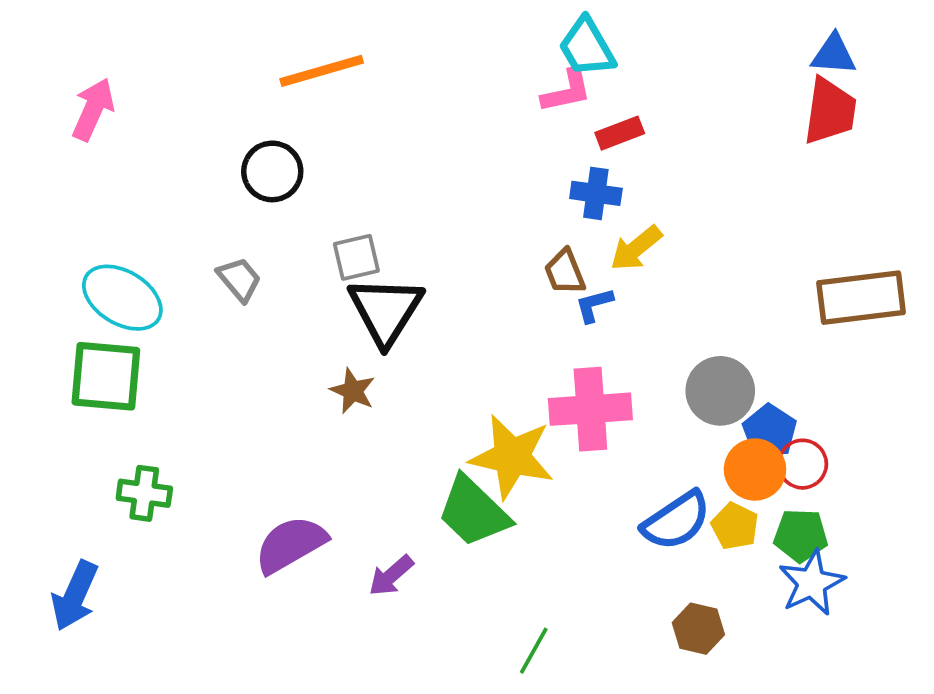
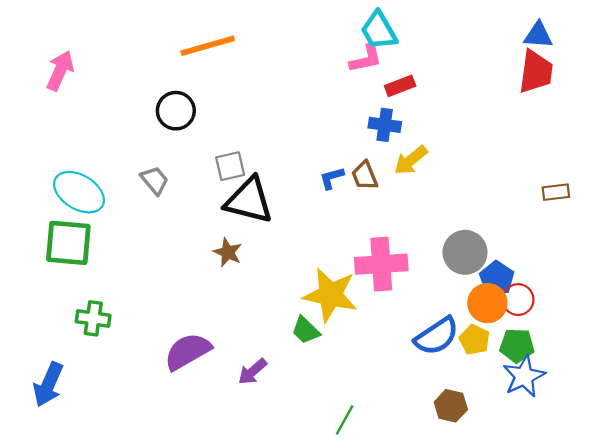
brown rectangle: (861, 298) -> (556, 192), size x0.5
blue L-shape: (594, 305) -> (332, 178), moved
black triangle: (386, 310) -> (249, 200), turned -48
green trapezoid: (473, 512) -> (306, 330), size x0.6

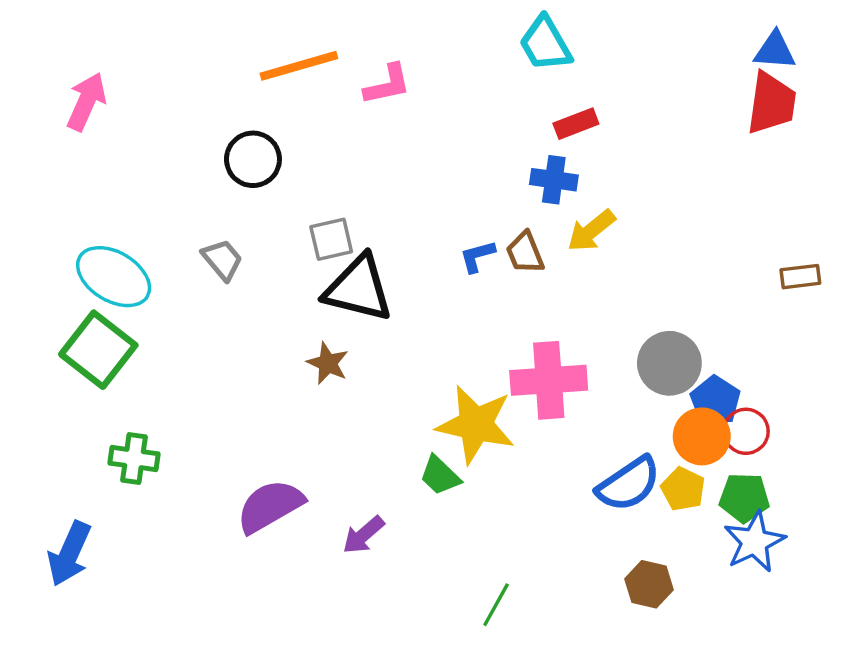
pink L-shape: (366, 59) -> (387, 85), moved
green square: (68, 243) -> (98, 350), turned 33

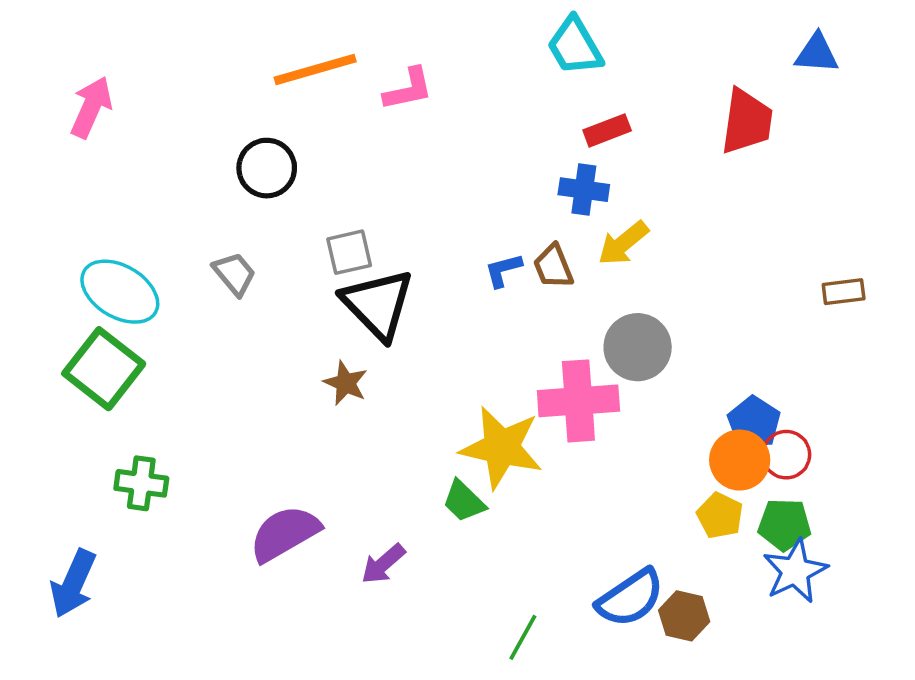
red trapezoid: (771, 103) -> (747, 121), moved
black triangle: (358, 289) -> (378, 304), turned 32
gray circle: (669, 363) -> (638, 347), moved
blue semicircle: (629, 484) -> (630, 598), moved

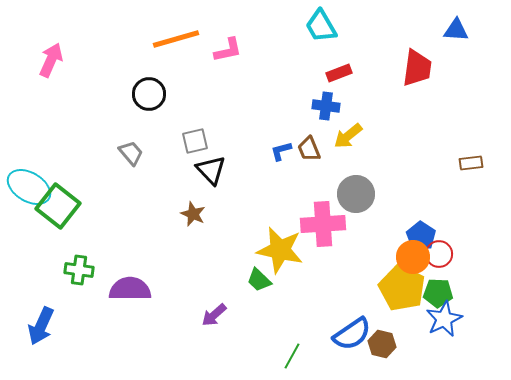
cyan ellipse: (120, 292) -> (29, 187), moved
black triangle: (378, 304) -> (211, 170), size x0.7
yellow pentagon: (720, 516) -> (402, 288), size x1.8
purple semicircle: (285, 533) -> (130, 289), moved, turned 30

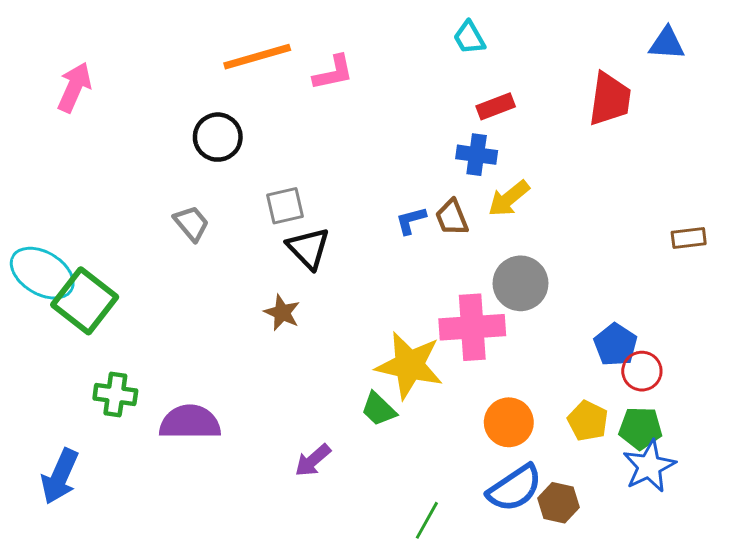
cyan trapezoid: (321, 26) -> (469, 38), size x0.7
orange circle: (413, 257) -> (509, 422), moved
yellow pentagon: (402, 288) -> (588, 421), size x0.6

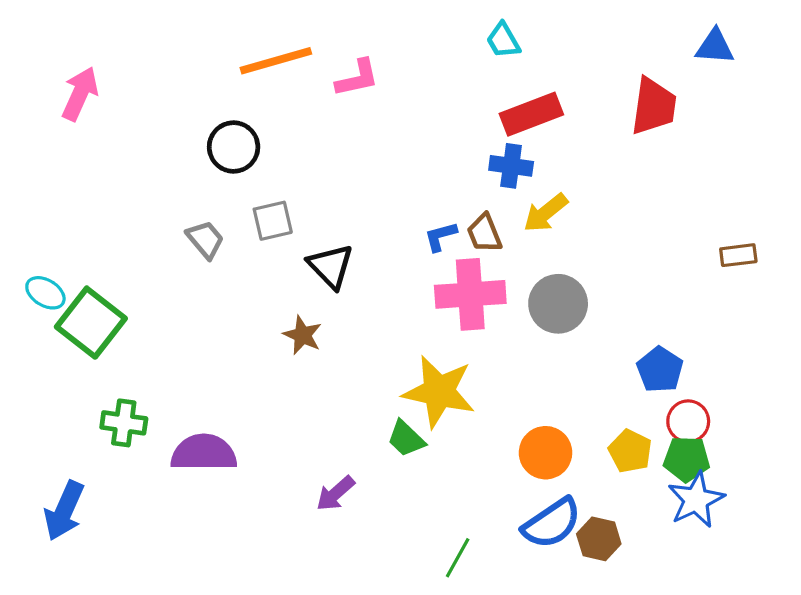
red rectangle: (496, 106) -> (531, 114), size x1.5
gray square: (285, 206) -> (273, 221), moved
cyan ellipse: (42, 273) -> (45, 293), size x0.6
pink cross: (472, 327) -> (470, 294), moved
red circle: (642, 371) -> (688, 421), moved

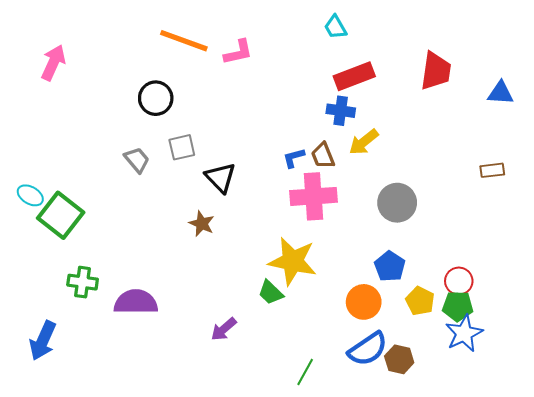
blue triangle: (715, 47) -> (501, 93), moved
orange line: (276, 61) -> (184, 41), turned 36
gray circle: (558, 304) -> (397, 203), moved
blue pentagon: (660, 370) -> (390, 266), moved

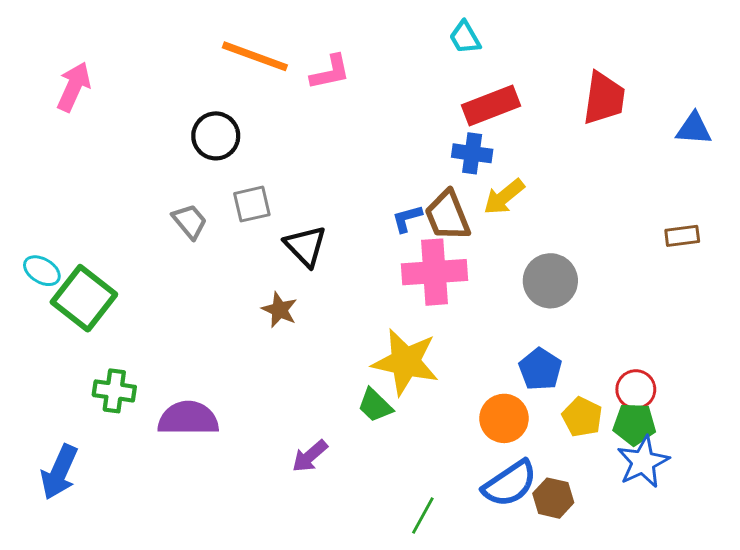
brown trapezoid: (323, 156) -> (448, 216), size x1.4

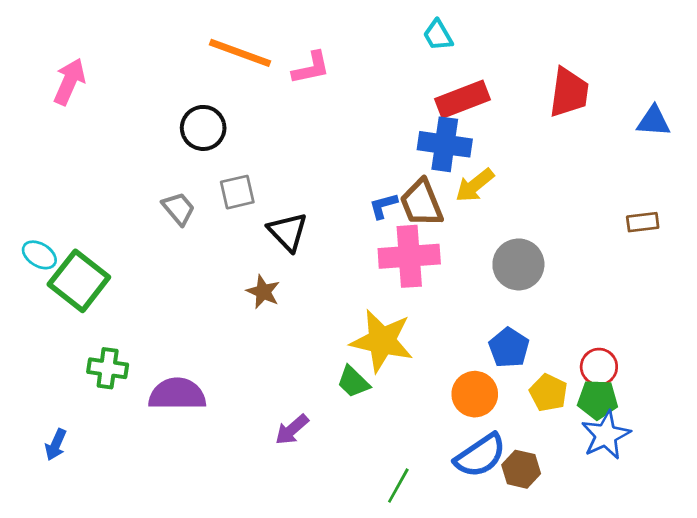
blue cross: (472, 153) -> (445, 144), size x1.4
blue arrow: (59, 472) -> (56, 445), size x0.6

